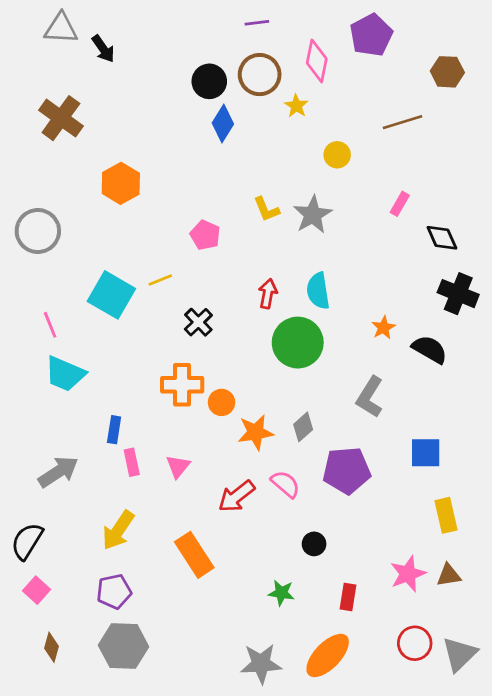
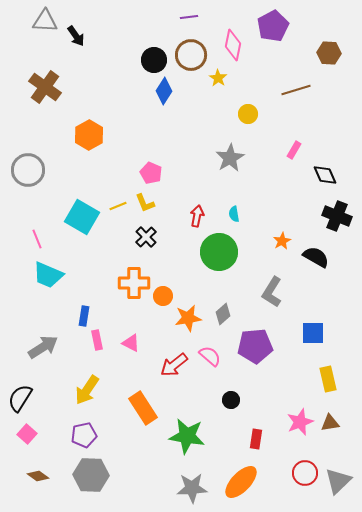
yellow L-shape: (266, 209) -> (145, 203), moved
cyan semicircle: (318, 291) -> (234, 214), size x0.6
pink triangle: (178, 466) -> (131, 343), turned -42
green star: (281, 593) -> (187, 436), moved, size x1.8
brown diamond: (51, 647) -> (38, 476), turned -70

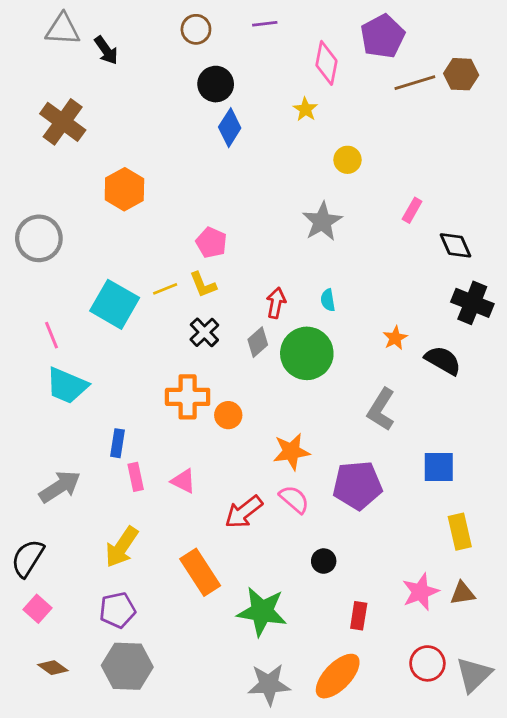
brown circle: (191, 55) -> (196, 29), moved, size x0.7
brown line: (296, 90) -> (415, 83), moved
gray diamond: (223, 314) -> (258, 342), moved
orange star: (188, 318) -> (291, 452), moved

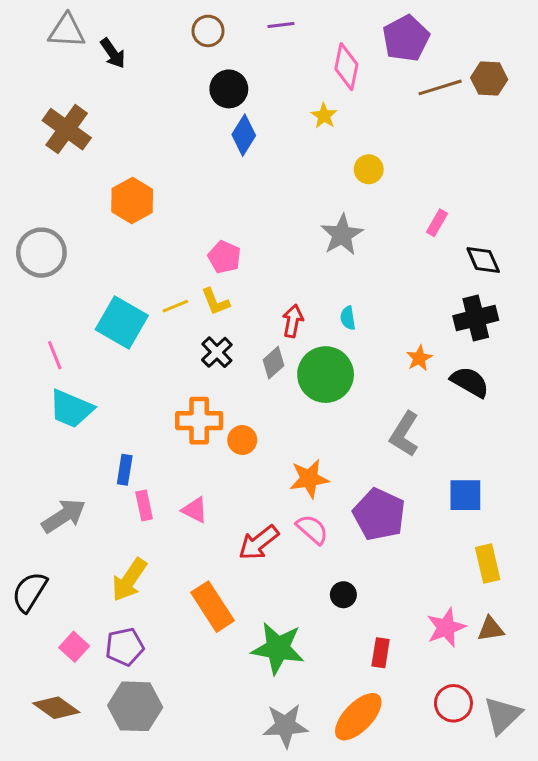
black cross: (472, 303) -> (476, 318), moved, turned -36
purple pentagon: (357, 485) -> (379, 514), turned 30
pink square: (37, 609) -> (74, 647), moved
brown diamond: (53, 668) -> (56, 708), size x1.4

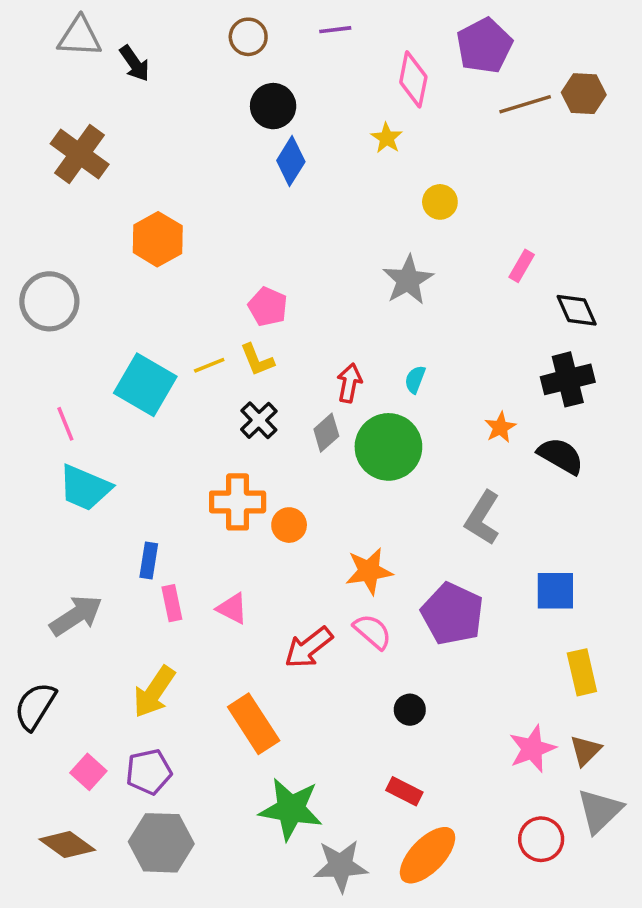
cyan semicircle: (348, 318) -> (415, 379), turned 30
brown triangle: (491, 629) -> (586, 750), turned -36
green star: (278, 648) -> (291, 809), moved
red rectangle: (381, 653) -> (404, 791), moved, turned -72
gray triangle: (503, 715) -> (600, 811), moved

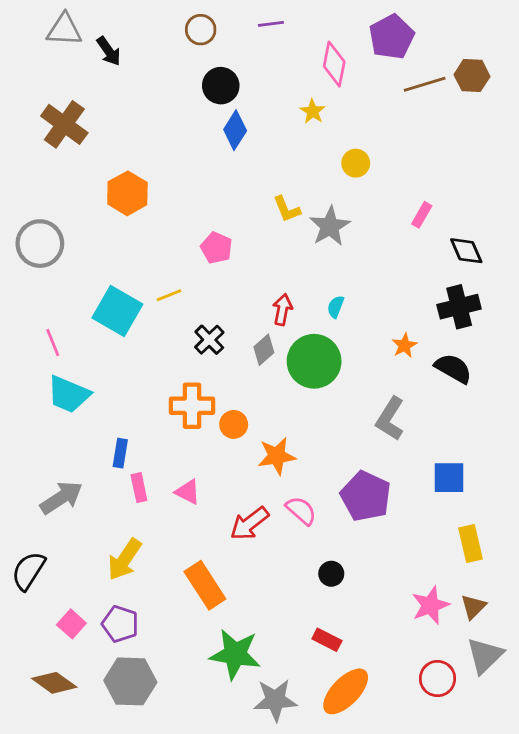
yellow L-shape: (257, 360) -> (287, 209), moved
orange star: (369, 571) -> (277, 456), moved
purple pentagon: (149, 772) -> (120, 624), turned 30

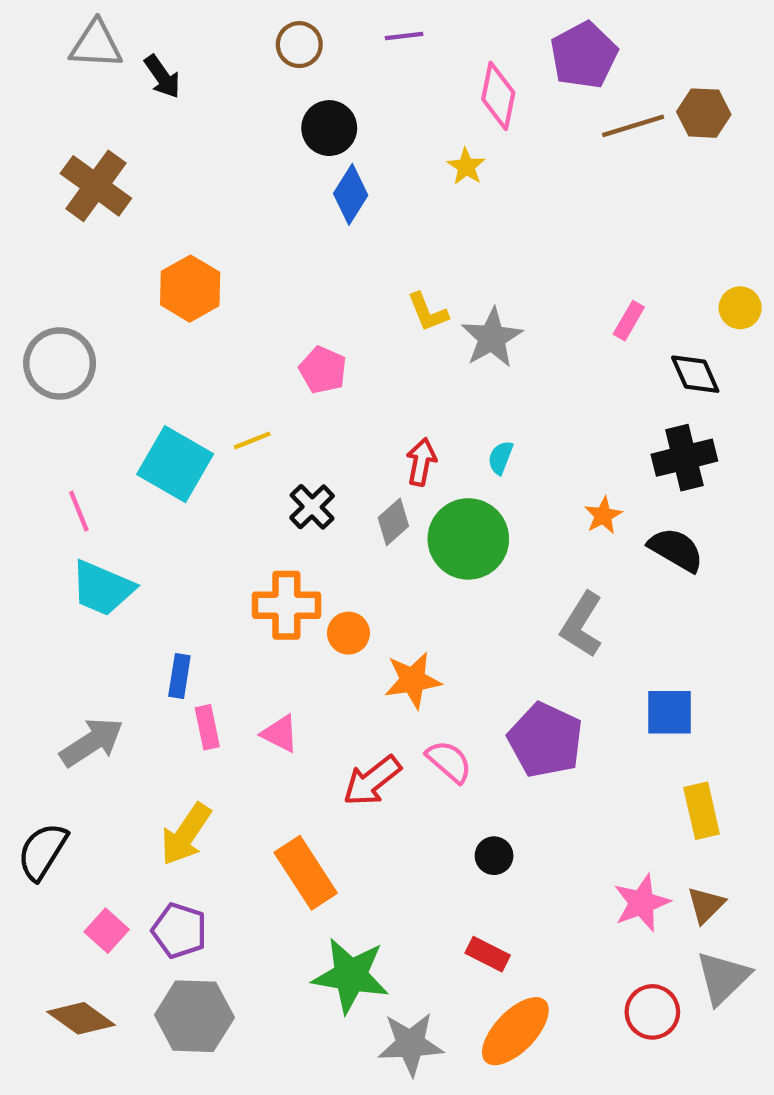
yellow circle: (356, 163) -> (740, 308), moved

